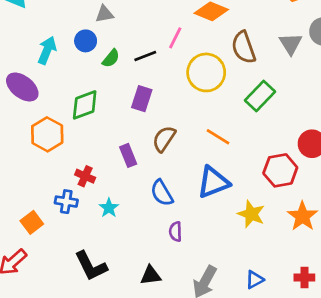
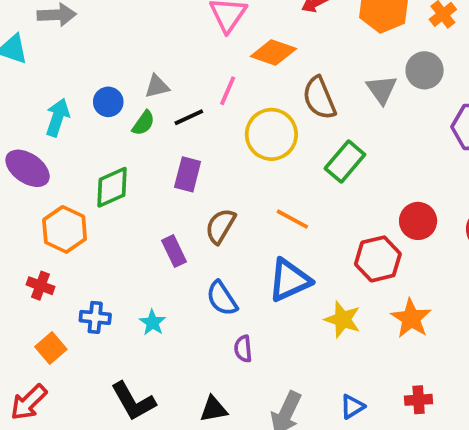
gray triangle: (104, 14) -> (157, 86), moved
red cross: (85, 176) -> (40, 286), moved

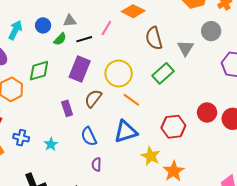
gray triangle: (382, 89) -> (185, 48), moved
yellow circle: (271, 134) -> (119, 73), moved
purple rectangle: (188, 174) -> (80, 69), size x1.4
red circle: (418, 221) -> (207, 113), moved
orange star: (411, 318) -> (174, 171), moved

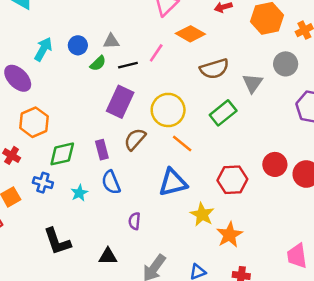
brown semicircle: (154, 38) -> (214, 69), turned -95
green diamond: (39, 71) -> (62, 154), moved
blue semicircle: (89, 136) -> (111, 182), moved

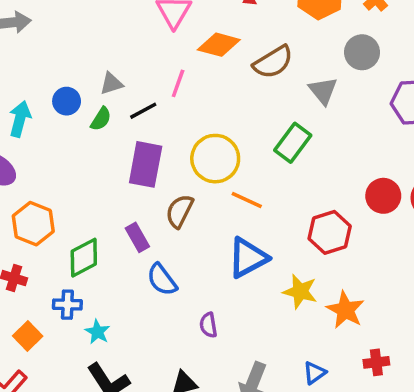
brown semicircle: (214, 69) -> (273, 62), moved
cyan star: (79, 193) -> (97, 332), moved

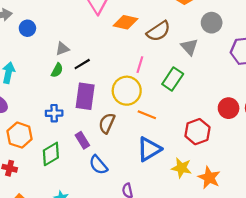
pink line: (178, 83) -> (140, 65), moved
blue circle: (67, 101) -> (27, 28), moved
blue cross: (67, 305) -> (54, 113), moved

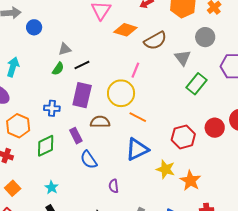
green rectangle: (173, 79) -> (197, 84), moved
red circle: (229, 108) -> (215, 128), moved
brown semicircle: (107, 123) -> (100, 122), turned 60

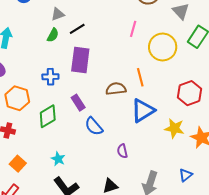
yellow circle: (121, 93) -> (163, 47), moved
orange line: (138, 117) -> (140, 77), turned 54
brown semicircle: (100, 122) -> (116, 89), moved

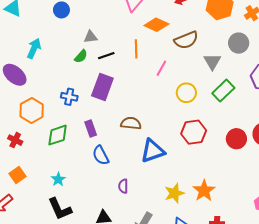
yellow circle: (163, 47) -> (186, 93), size x0.7
orange line: (140, 77) -> (136, 49), moved
red hexagon: (190, 93) -> (194, 132), moved
yellow star: (174, 128) -> (174, 193), moved, turned 30

